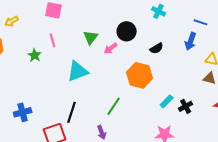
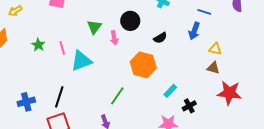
pink line: (53, 40) -> (62, 48), moved
pink arrow: (111, 48) -> (114, 38), turned -64
black cross: (186, 106) -> (189, 106), moved
black line: (72, 112) -> (59, 97), moved

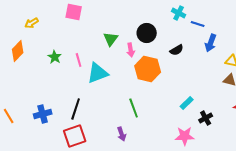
blue line: (204, 12) -> (198, 24), moved
orange hexagon: (143, 65) -> (148, 69), moved
green line: (117, 96) -> (134, 108), turned -54

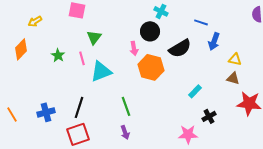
cyan cross: (179, 13) -> (161, 11), moved
green triangle: (111, 39) -> (94, 37), moved
black semicircle: (177, 50) -> (180, 48), size x1.6
cyan rectangle: (187, 103) -> (195, 91), moved
green line: (134, 108) -> (126, 106), moved

